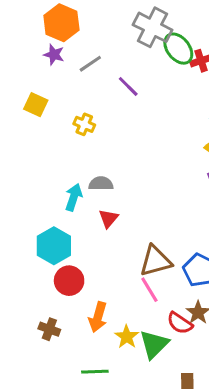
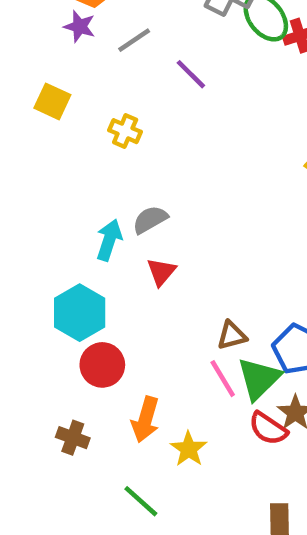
gray semicircle: (101, 184) -> (150, 220), turned -30
brown triangle: (156, 261) -> (232, 335), size x0.6
green triangle: (154, 344) -> (259, 379), moved
green line: (95, 372) -> (141, 501), turned 44

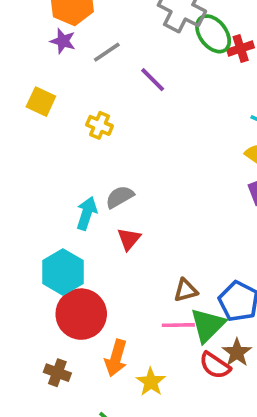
red circle: (102, 365) -> (81, 314), size x1.4
pink line: (223, 379) -> (178, 325), turned -60

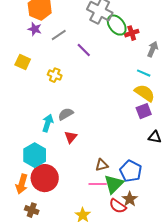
orange arrow: (116, 358) -> (22, 184), moved

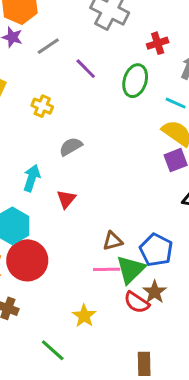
green ellipse: (117, 25) -> (135, 81), moved, turned 55
gray semicircle: (66, 114) -> (71, 147), moved

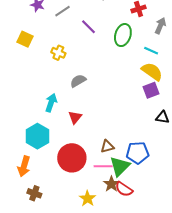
blue pentagon: (156, 250) -> (137, 153), turned -30
red circle: (27, 260) -> (72, 158), moved
brown star: (155, 292) -> (111, 184), moved

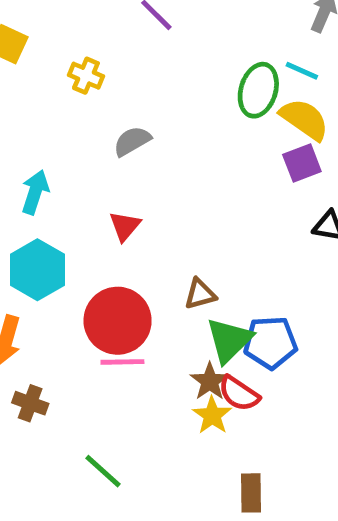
green ellipse: (123, 35) -> (258, 90), moved
cyan arrow: (51, 103) -> (35, 192), moved
blue pentagon: (137, 153) -> (270, 343), moved
pink line: (103, 166) -> (122, 362), moved
yellow star: (87, 199) -> (212, 415), moved

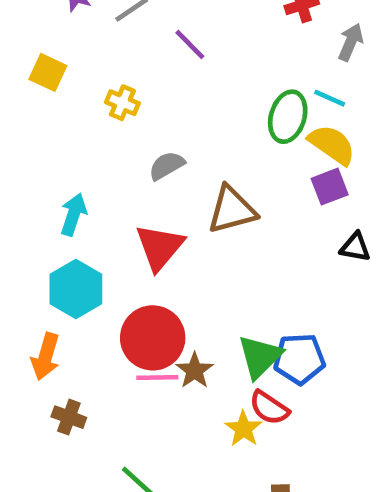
red triangle: (125, 226) -> (160, 247), size x1.6
brown triangle: (200, 294) -> (232, 210), moved, size x1.6
brown star: (210, 381) -> (195, 370), moved

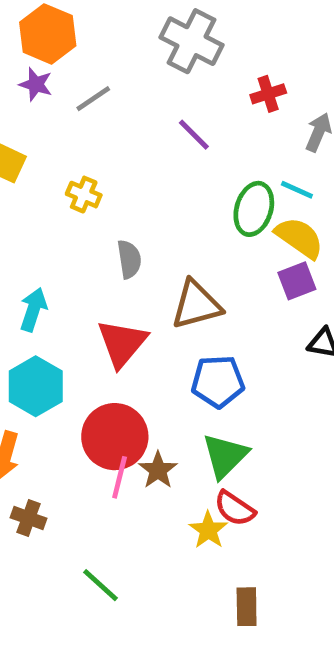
purple line: (190, 44) -> (194, 135), moved
gray semicircle: (167, 166) -> (129, 259), turned 111
blue pentagon: (299, 359) -> (218, 381), moved
pink line: (157, 377) -> (120, 477), turned -75

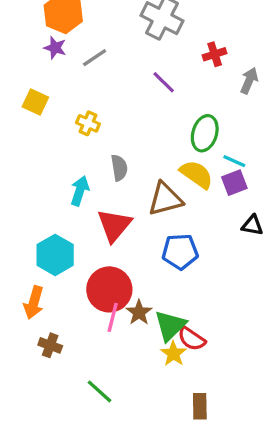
cyan line: (297, 190) -> (234, 161), moved
yellow semicircle: (299, 238) -> (197, 174), moved
cyan arrow: (33, 310) -> (80, 191), moved
green triangle: (225, 456) -> (170, 326), moved

